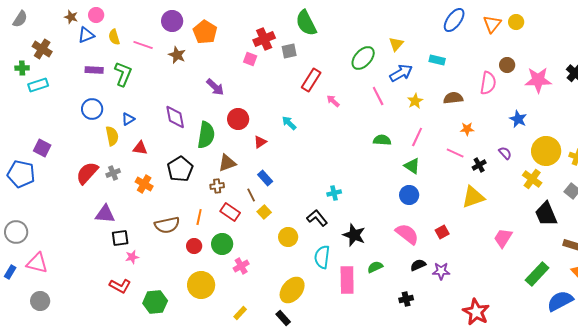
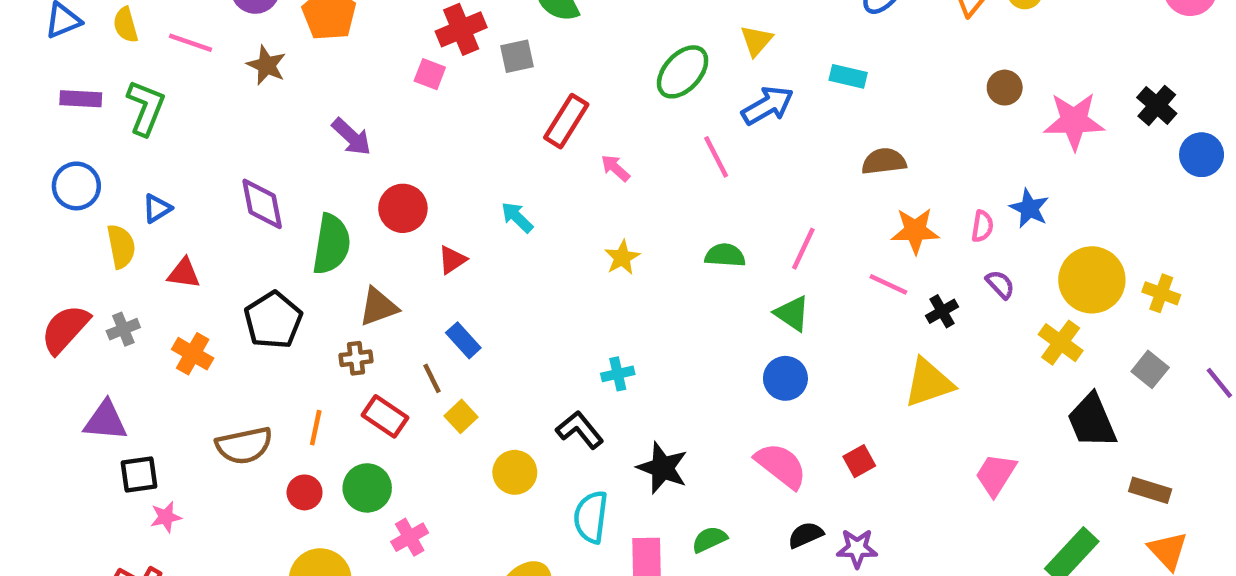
pink semicircle: (488, 83) -> (982, 226), moved, size x0.6
yellow star: (415, 101) -> (622, 258), moved
orange star: (467, 129) -> (915, 231), size x1.5

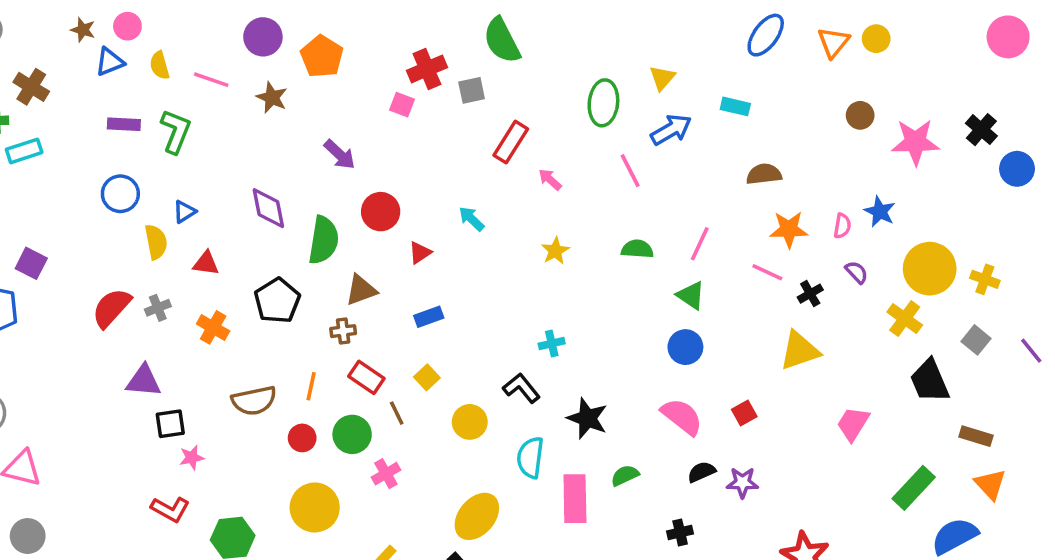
green ellipse: (683, 72) -> (603, 103), turned -36
blue rectangle: (463, 340) -> (429, 317), turned -68
brown line: (432, 378) -> (397, 413), moved

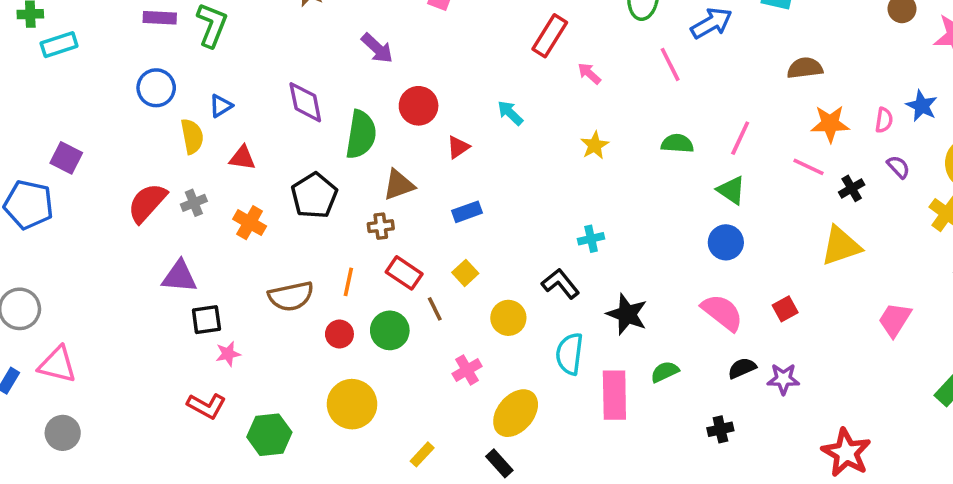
pink cross: (386, 474) -> (467, 370), moved

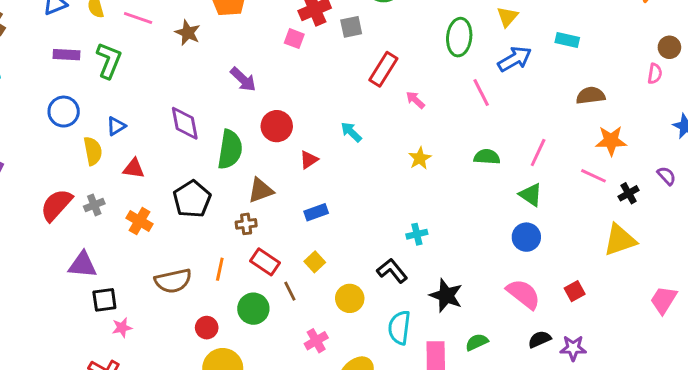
pink semicircle: (884, 120) -> (655, 74), moved
red circle: (339, 334) -> (207, 328), moved

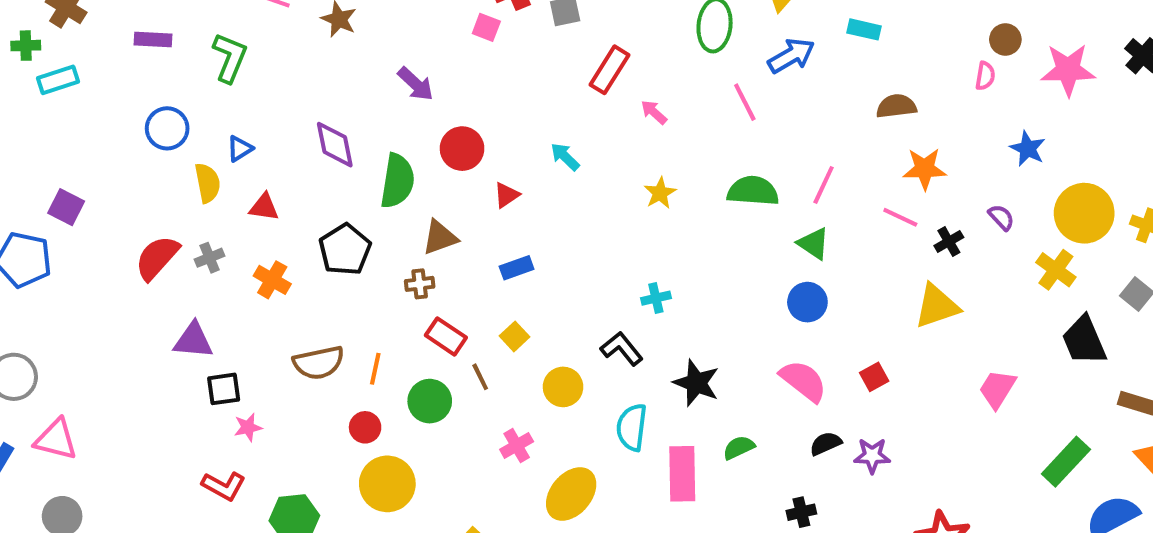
purple rectangle: (67, 55) -> (153, 40), moved
green semicircle: (487, 157) -> (753, 191), size x1.4
orange line: (220, 269) -> (375, 369), moved

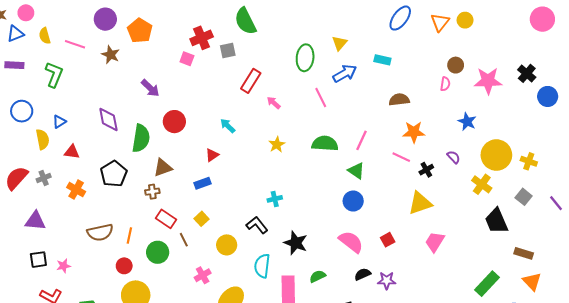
red triangle: (506, 195) -> (212, 155), moved
black square: (224, 389) -> (38, 260), moved
pink trapezoid: (997, 389) -> (435, 242), moved

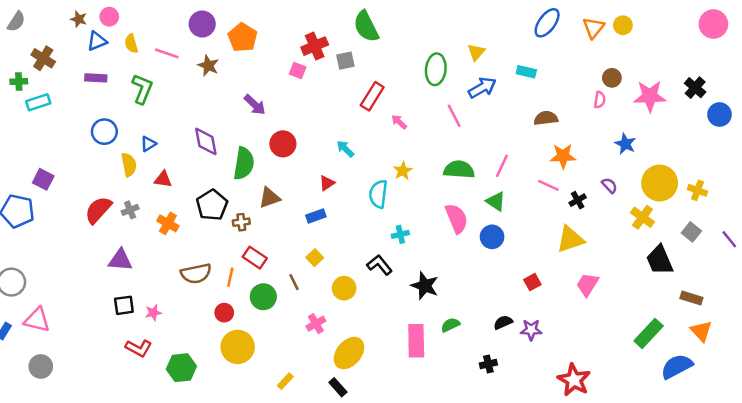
brown cross: (152, 192) -> (241, 222), moved
red rectangle: (166, 219) -> (255, 258), moved
pink semicircle: (351, 242) -> (457, 218), moved, turned 30
cyan semicircle: (262, 266) -> (378, 194), moved

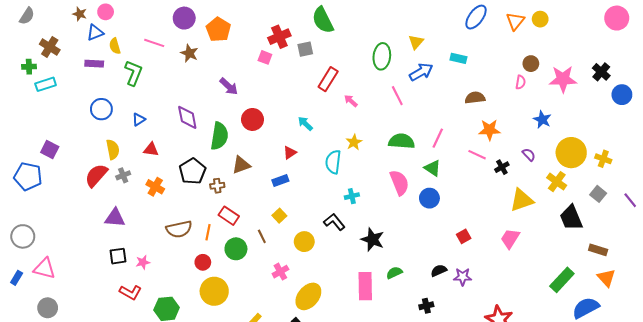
yellow semicircle: (131, 44) -> (115, 46), moved
yellow semicircle: (129, 165) -> (113, 149), moved
yellow triangle: (570, 239) -> (522, 200), moved

